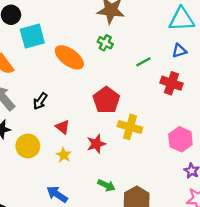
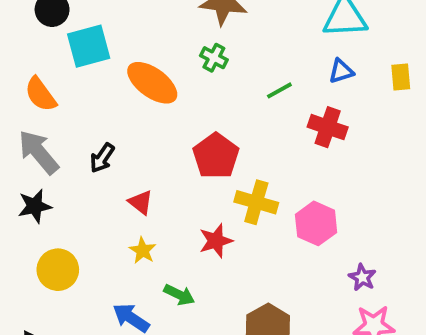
pink hexagon: (180, 139) -> (316, 223), moved
red star: (96, 144) -> (216, 241), moved
yellow circle: (28, 146) -> (58, 270), moved
green arrow: (106, 185) -> (179, 295), moved

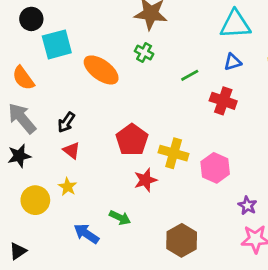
red pentagon: (216, 156) -> (132, 140), moved
red triangle: (141, 202) -> (72, 150), moved
yellow star: (143, 250) -> (68, 187), moved

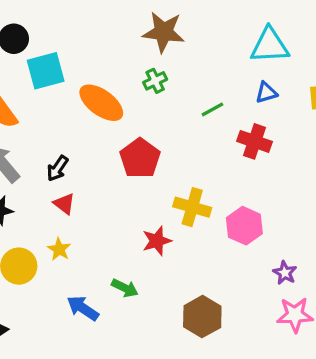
green cross: (144, 53) -> (155, 81), turned 36
red pentagon: (132, 140) -> (140, 158), moved

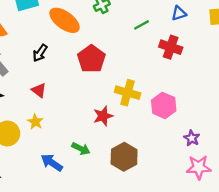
black arrow: (57, 168) -> (40, 53), moved
brown hexagon: (202, 317) -> (124, 157), moved

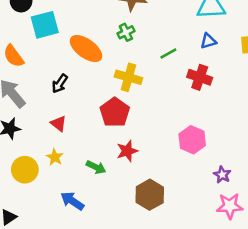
red pentagon: (91, 59) -> (115, 112), moved
yellow cross: (128, 93) -> (128, 77), moved
green arrow: (81, 149) -> (96, 167), moved

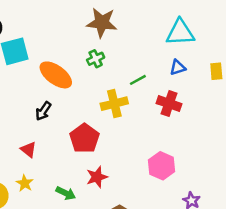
yellow cross: (128, 77) -> (114, 104), moved, turned -30
black arrow: (60, 84) -> (43, 111), moved

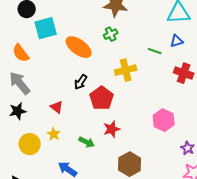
green line: (138, 80) -> (155, 51), moved, turned 48
red cross: (169, 104) -> (184, 73), moved
black arrow: (43, 111) -> (81, 82), moved

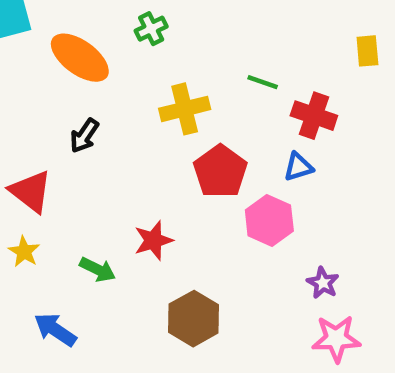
blue triangle: (177, 41) -> (298, 167), moved
green line: (155, 51) -> (263, 82), moved
red pentagon: (102, 98) -> (220, 171), moved
red triangle: (57, 107) -> (31, 191), size x1.5

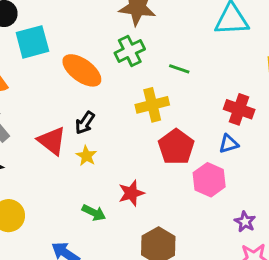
green cross: (151, 29) -> (130, 51), size x1.4
green line: (263, 82) -> (179, 69), moved
red triangle: (31, 191) -> (52, 141), moved
yellow star: (24, 252) -> (86, 156), moved

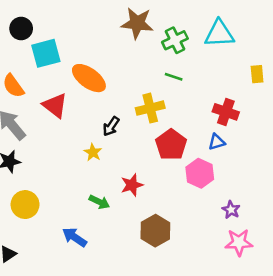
green cross: (130, 51) -> (175, 40), moved
black arrow: (85, 123) -> (111, 126), moved
red triangle: (52, 141) -> (55, 105), moved

